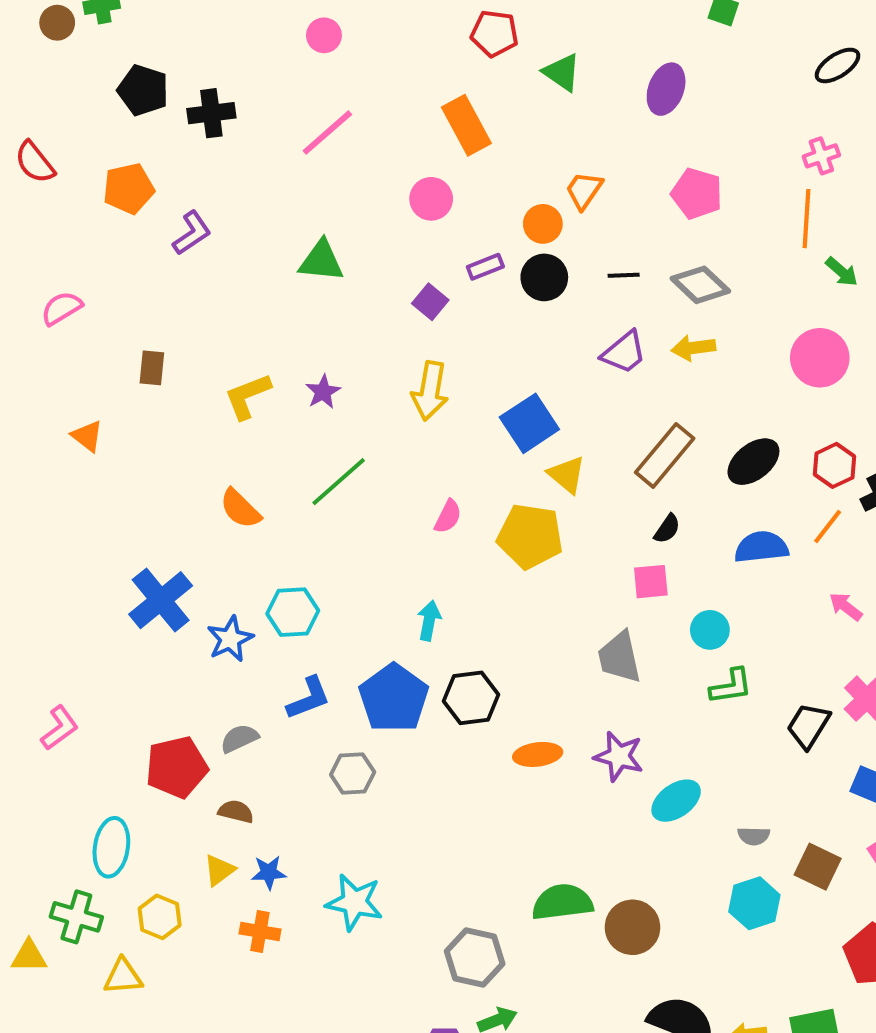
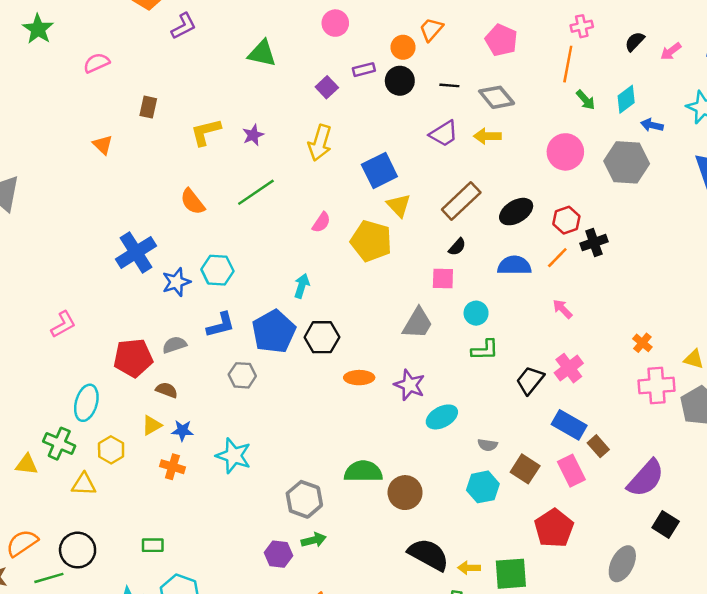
gray trapezoid: (619, 657) -> (418, 323), turned -144

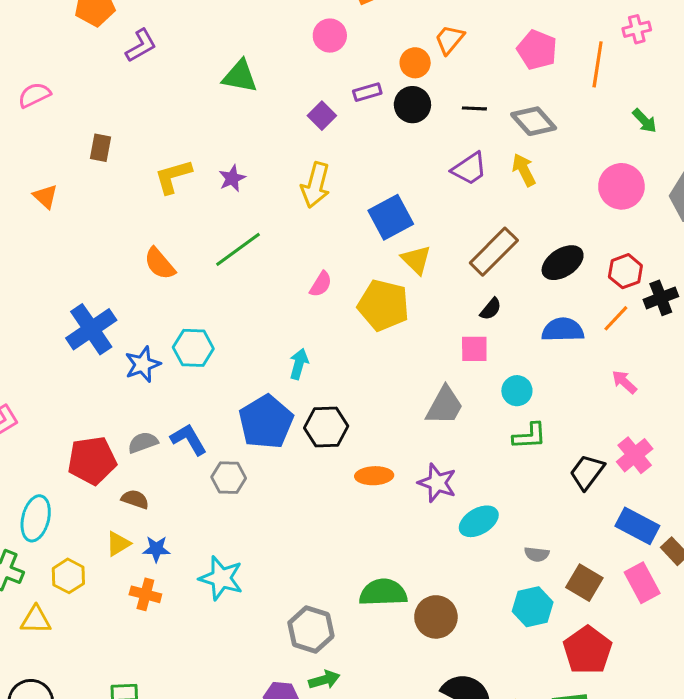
orange line: (568, 64) -> (598, 64), moved
yellow arrow: (487, 136) -> (524, 170), turned 65
blue L-shape: (221, 325) -> (189, 439), moved, turned -104
red pentagon: (554, 528) -> (588, 650), moved

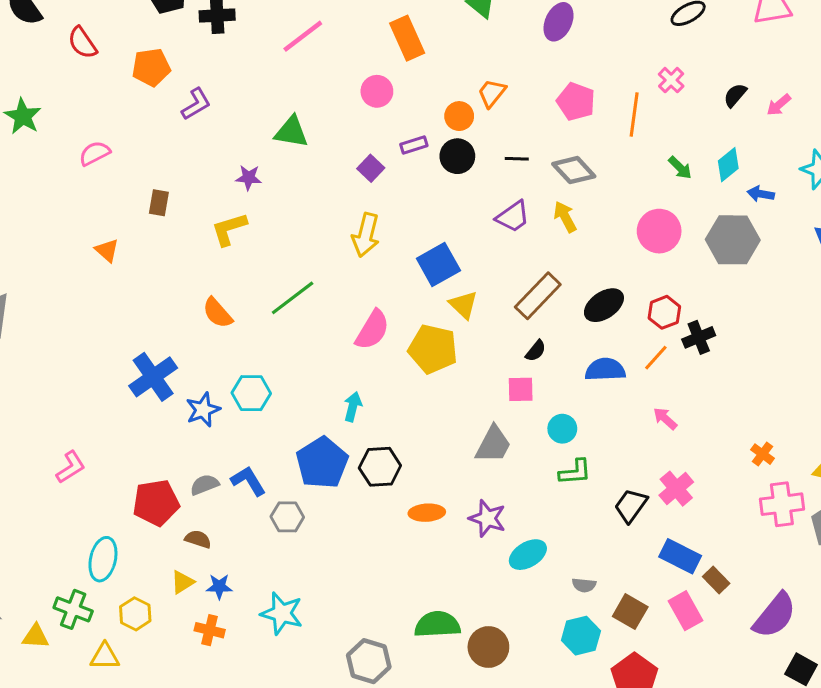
pink cross: (637, 29) -> (671, 80), turned -30
purple star: (232, 178) -> (249, 178), moved, turned 30
pink semicircle: (321, 284) -> (372, 330), size x1.6

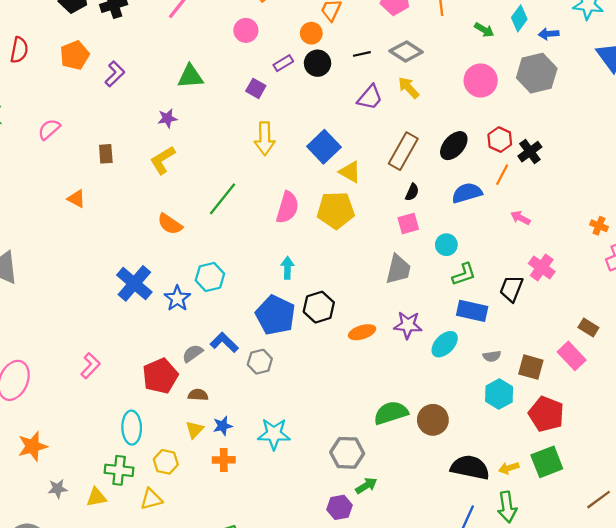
red semicircle: (82, 43) -> (19, 50), turned -120
blue rectangle: (680, 556) -> (472, 311), moved

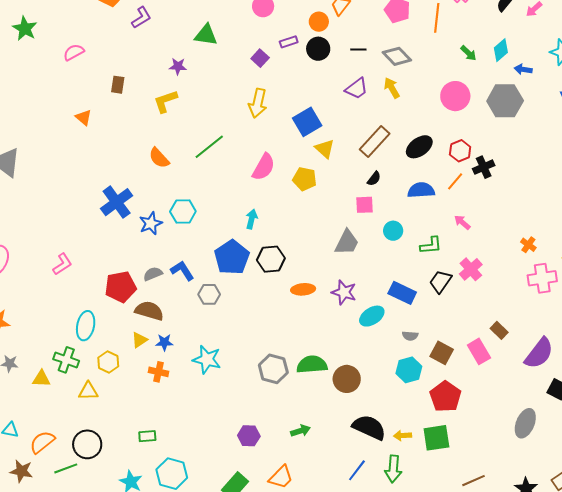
yellow pentagon: (336, 210) -> (305, 179), size x0.7
green L-shape: (464, 274) -> (431, 245), moved
brown semicircle: (198, 395) -> (149, 311), size x1.6
gray hexagon: (347, 453) -> (273, 369), moved
green arrow: (366, 486) -> (301, 431), moved

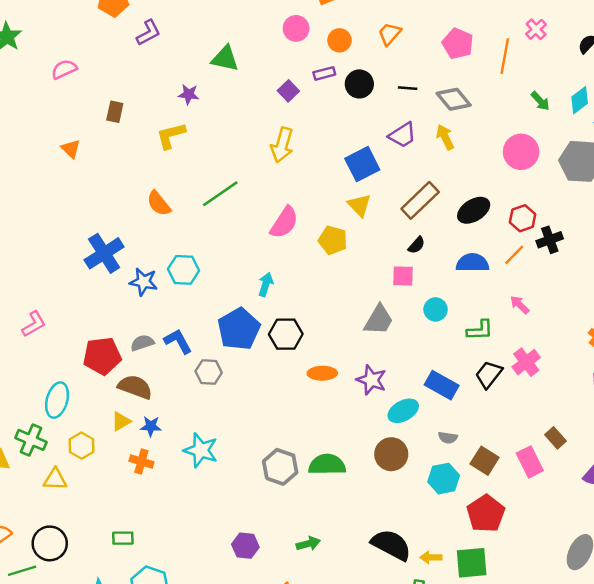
orange circle: (319, 22) -> (339, 40), moved
blue square: (307, 122) -> (362, 164), moved
blue star: (151, 223) -> (144, 282), turned 30
brown circle: (347, 379) -> (391, 454), moved

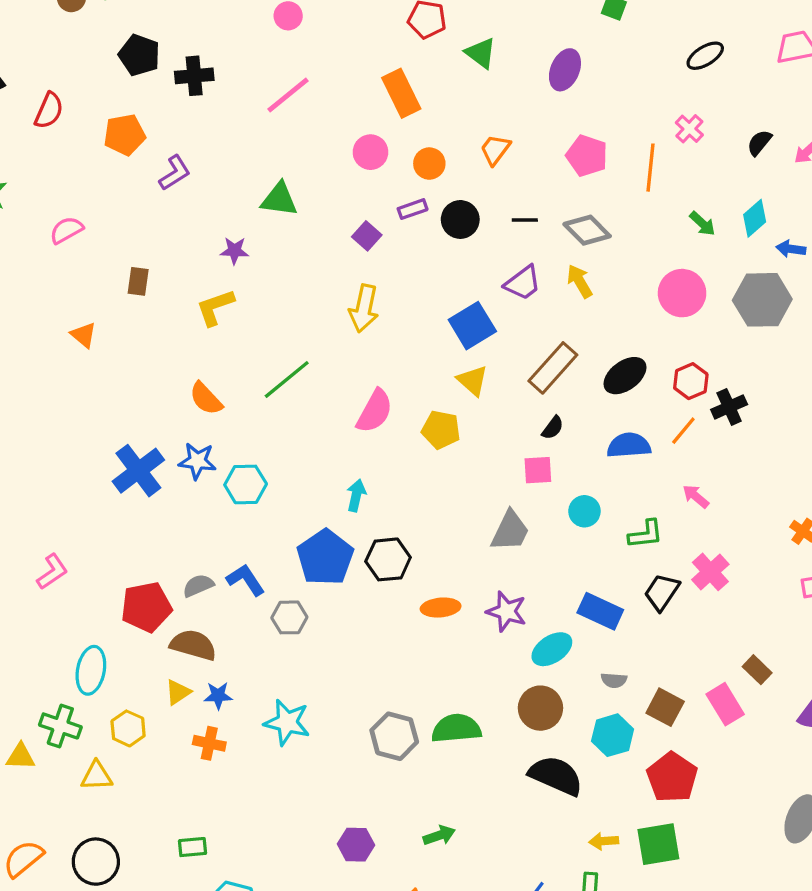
blue star: (144, 282) -> (197, 461), moved
black semicircle: (391, 545) -> (556, 776), moved

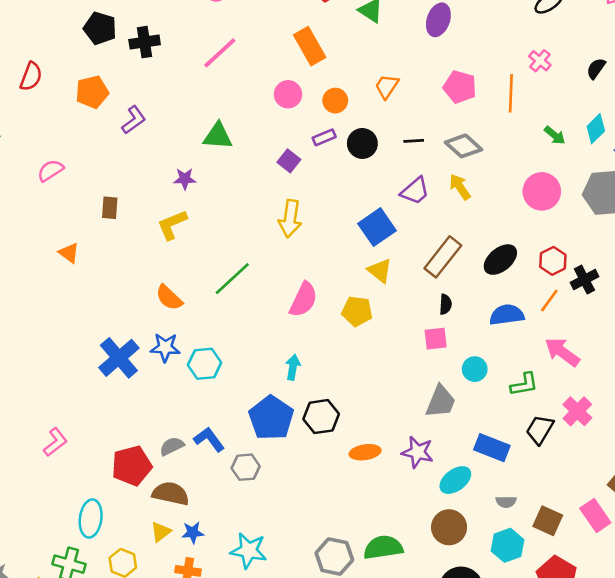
black semicircle: (553, 428) -> (446, 304), turned -30
pink arrow: (696, 496) -> (562, 352), size x1.6
gray trapezoid: (510, 531) -> (441, 402), moved

